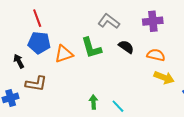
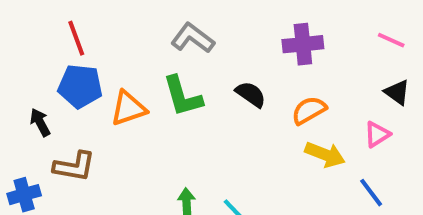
gray L-shape: (109, 21) -> (193, 38), moved
orange semicircle: (156, 55) -> (309, 110), turned -42

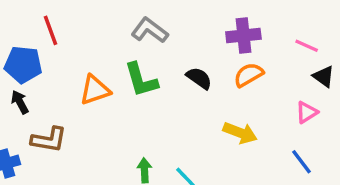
pink line: (391, 40) -> (307, 46), moved
blue pentagon: (80, 86) -> (23, 65), moved
orange semicircle: (309, 110) -> (249, 75), moved
yellow arrow: (325, 154) -> (240, 133), moved

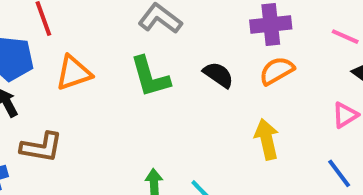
orange triangle: (95, 90) -> (74, 73), moved
yellow arrow: (240, 133) -> (267, 139), turned -124

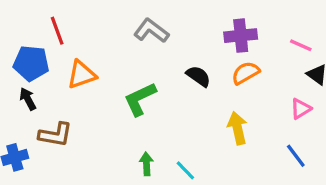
green L-shape: (150, 77) -> (140, 99), moved, turned 81

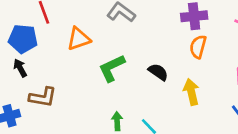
orange semicircle: (246, 73) -> (198, 47), turned -45
orange triangle: (81, 75) -> (79, 39), moved
black semicircle: (198, 76) -> (158, 72), moved

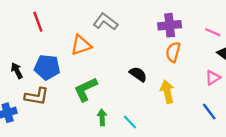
blue pentagon: (23, 39) -> (47, 67), moved
orange triangle: (79, 39) -> (81, 45), moved
green L-shape: (112, 68) -> (86, 89), moved

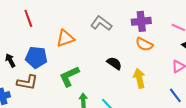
gray L-shape: (105, 22) -> (101, 23), moved
orange semicircle: (173, 52) -> (144, 44), turned -78

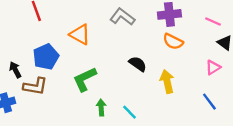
orange triangle: (65, 38) -> (80, 34), turned 48
blue pentagon: (36, 57) -> (46, 57), turned -30
black arrow: (10, 60) -> (15, 70), moved

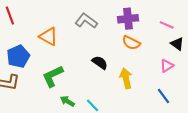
green arrow: (101, 107) -> (67, 101), turned -56

